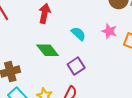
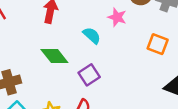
pink star: (109, 31) -> (117, 17), moved

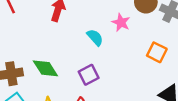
green diamond: (54, 56) -> (45, 68), moved

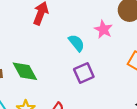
purple square: (89, 75) -> (84, 73), moved

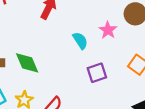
purple square: (84, 73) -> (97, 73), moved

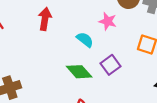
green diamond: (27, 63) -> (79, 72), moved

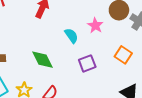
green diamond: (79, 72) -> (43, 60), moved

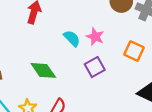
pink star: (95, 25) -> (95, 37), moved

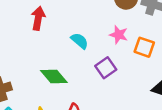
pink star: (95, 37) -> (119, 35), moved

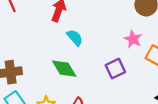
cyan semicircle: (80, 41) -> (75, 38), moved

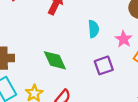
cyan semicircle: (75, 38) -> (94, 29), moved, turned 30

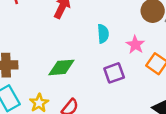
green diamond: (55, 60) -> (61, 67), turned -70

